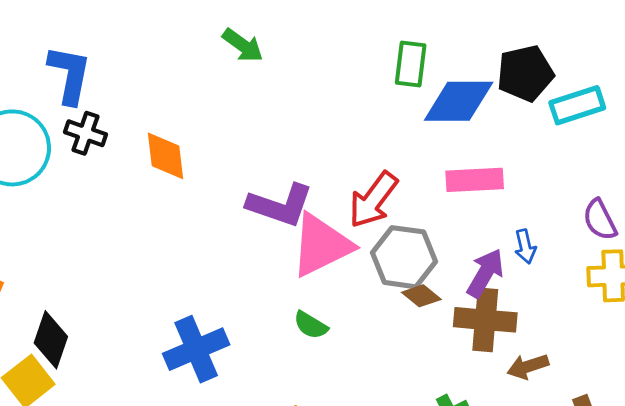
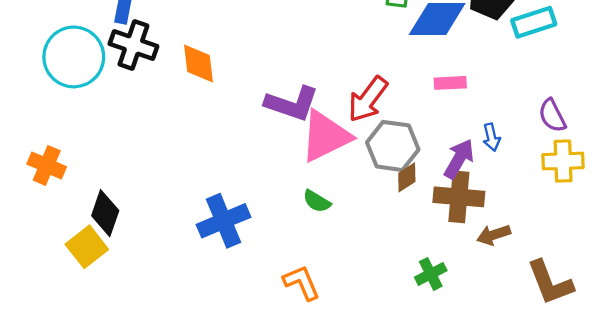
black cross: (85, 133) -> (133, 45), size x1.4
pink rectangle: (475, 180) -> (450, 83), size x0.7
brown diamond: (421, 296) -> (407, 177), turned -72

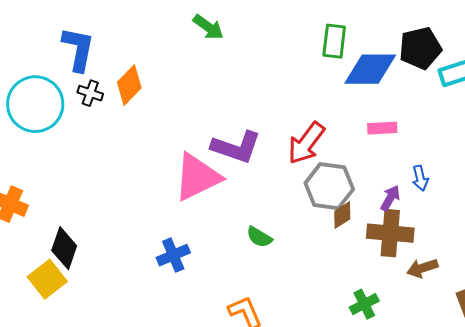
black cross: (133, 45) -> (90, 93), size x0.6
orange diamond: (199, 63) -> (129, 85), moved, turned 51
pink triangle: (325, 136) -> (197, 177), moved
purple arrow: (459, 159) -> (390, 198), size x0.7
blue cross: (223, 221) -> (173, 255), size x0.7

